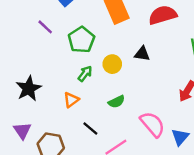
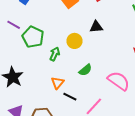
green pentagon: (81, 40) -> (33, 37), moved
orange triangle: (71, 100) -> (58, 83), moved

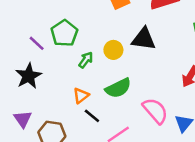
purple line: (14, 25) -> (37, 43), moved
black triangle: (96, 27) -> (144, 39), size x1.5
green semicircle: (85, 70) -> (118, 88), size x1.5

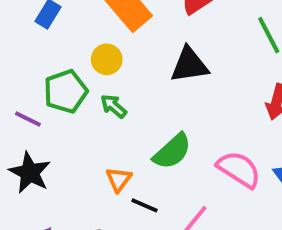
green pentagon: (64, 33) -> (66, 91), turned 30
yellow circle: (113, 50) -> (107, 59), moved
green arrow: (86, 60) -> (114, 106), moved, turned -70

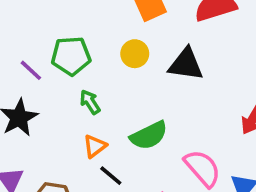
yellow circle: (107, 59) -> (135, 54), moved
green arrow: (114, 106) -> (90, 102), moved

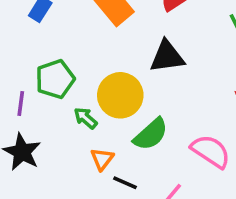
yellow circle: (135, 54) -> (120, 95), moved, size x1.6
purple line: (31, 70) -> (21, 104), turned 70

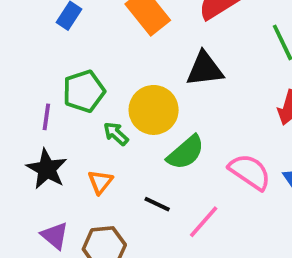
orange triangle: (102, 159) -> (100, 182), moved

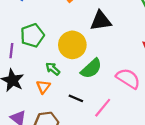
green arrow: (116, 134) -> (53, 69), moved

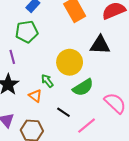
green pentagon: (32, 35) -> (27, 32), moved
purple line: (11, 51) -> (12, 57), turned -32
orange triangle: (43, 87) -> (35, 96), turned -40

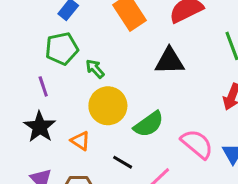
yellow circle: (70, 62) -> (108, 106), moved
green arrow: (47, 81) -> (95, 69), moved

